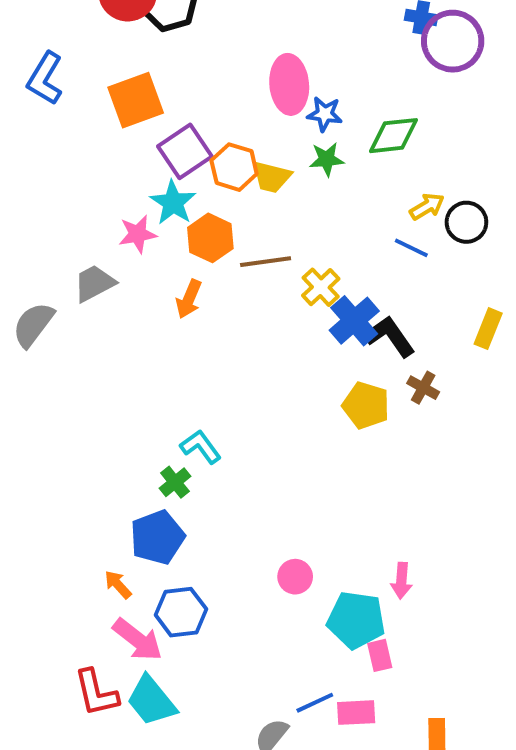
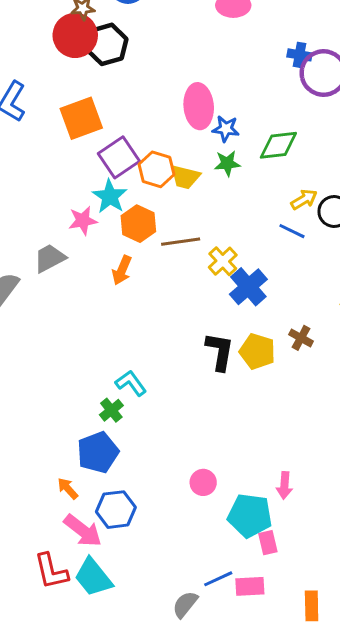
black L-shape: (390, 336) -> (220, 351), moved, turned 45

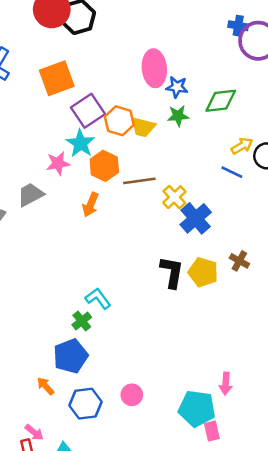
pink circle: (203, 482) -> (132, 395), moved
pink arrow: (83, 531) -> (34, 432), moved, size x0.6

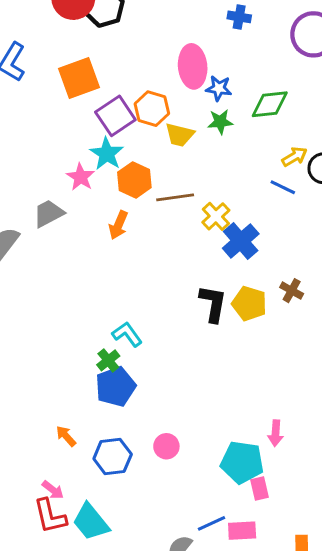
blue cross: (238, 26) -> (239, 17), moved
orange hexagon: (119, 121) -> (152, 109), moved
pink star: (58, 163) -> (81, 177), turned -30
blue pentagon: (71, 356) -> (115, 387), moved

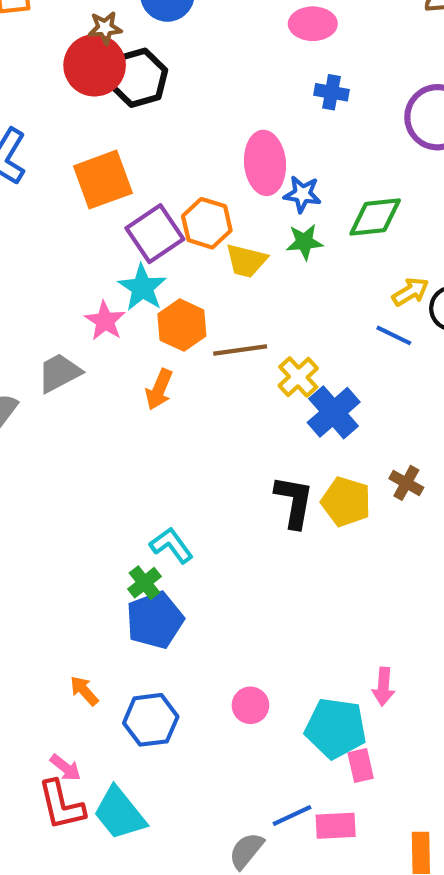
pink circle: (166, 446) -> (250, 705), moved

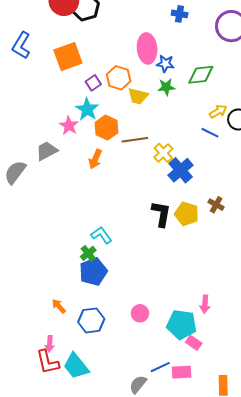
purple square: (155, 234) -> (93, 83), size x0.6
pink rectangle: (361, 766) -> (194, 343), turned -42
pink arrow: (66, 768) -> (50, 344), turned 56

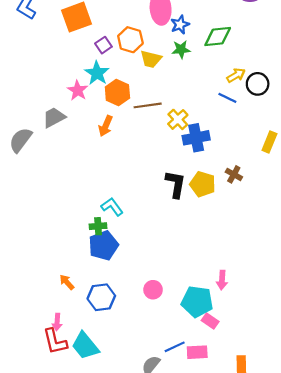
blue star: (165, 64) -> (180, 25), turned -30
blue cross: (181, 170) -> (196, 138), turned 30
green cross: (88, 253) -> (98, 226), turned 35

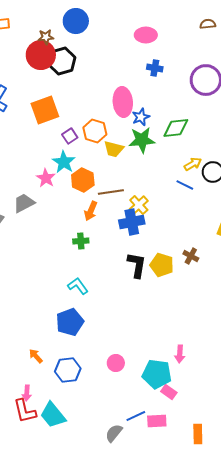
green star: (181, 49) -> (142, 140), size x1.5
orange arrow: (106, 126) -> (91, 211), moved
blue cross: (196, 138) -> (132, 222), moved
green cross: (98, 226) -> (81, 241), moved

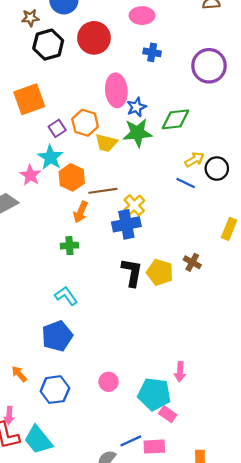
red circle: (41, 55) -> (94, 38), moved

